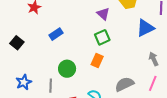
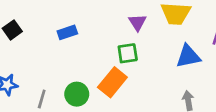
orange rectangle: (97, 61) -> (112, 82), size x1.5
green circle: (67, 69) -> (77, 94), moved

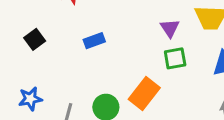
green square: (128, 53) -> (175, 58), moved

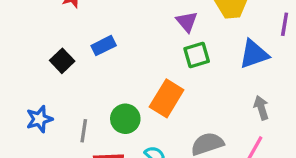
black square: (35, 39) -> (62, 61), moved

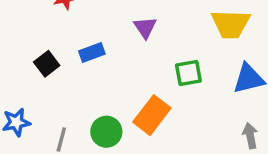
purple triangle: (187, 22) -> (145, 27), moved

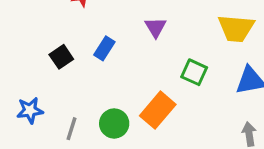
blue rectangle: (92, 52) -> (104, 48), turned -40
green square: (188, 73) -> (194, 72), turned 32

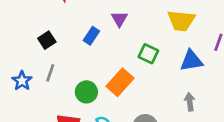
blue rectangle: (104, 48) -> (91, 36), moved
blue star: (30, 110) -> (22, 81), turned -30
gray line: (72, 129) -> (50, 73), moved

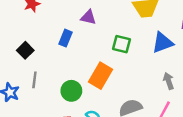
purple triangle: (119, 19) -> (88, 17), turned -35

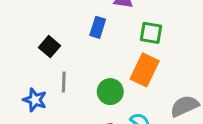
green square: (121, 44) -> (151, 33), moved

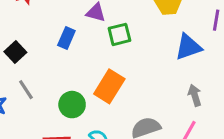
green square: (151, 33) -> (119, 34), moved, turned -30
gray line: (64, 82) -> (26, 90), turned -42

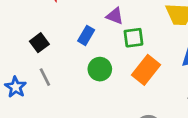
orange rectangle: (109, 86) -> (146, 70), moved
green circle: (72, 105) -> (100, 69), moved

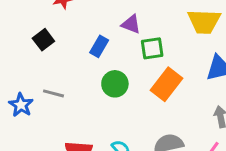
black square: (39, 43) -> (43, 40), moved
gray line: (45, 77) -> (54, 93), turned -48

